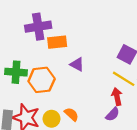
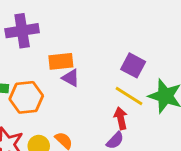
orange rectangle: (57, 42) -> (61, 61), moved

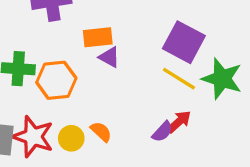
purple square: (133, 65) -> (184, 42), size x1.4
red arrow: (121, 118) -> (179, 122), moved, turned 60

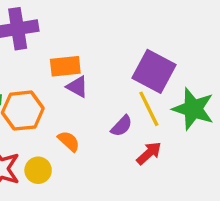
yellow line: (179, 79) -> (149, 109), turned 32
orange semicircle: (101, 132) -> (69, 141), moved
purple semicircle: (162, 132) -> (122, 126), moved

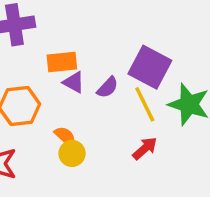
purple semicircle: (122, 126) -> (108, 87), moved
yellow circle: (38, 170) -> (72, 153), moved

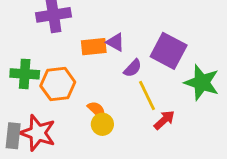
purple triangle: (74, 82) -> (115, 42), moved
yellow line: (145, 104) -> (147, 95), moved

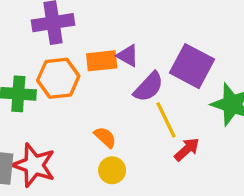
purple semicircle: (133, 68) -> (149, 87), size x1.4
orange hexagon: (58, 84) -> (58, 78), moved
yellow circle: (102, 124) -> (112, 170), moved

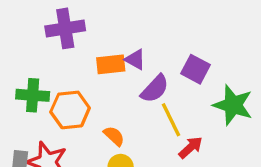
purple square: (192, 66) -> (196, 69), size x0.7
orange hexagon: (58, 78) -> (70, 110), moved

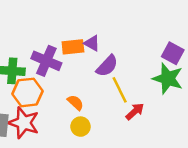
purple cross: (65, 28) -> (46, 61), moved, turned 32
purple square: (196, 69) -> (173, 53), moved
orange hexagon: (70, 110) -> (27, 92), moved

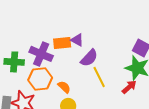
orange hexagon: (27, 92) -> (40, 79), moved
red arrow: (135, 111) -> (129, 87), moved

